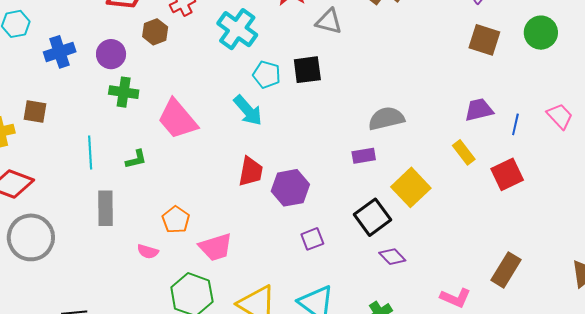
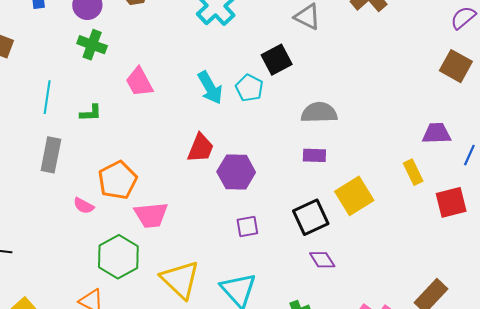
black square: (307, 70) -> (277, 60), turned -32
cyan pentagon: (267, 75) -> (249, 88), moved
gray semicircle: (386, 118) -> (319, 113), moved
pink trapezoid: (177, 119) -> (139, 82), size x0.7
orange pentagon: (176, 220) -> (118, 180), size x1.4

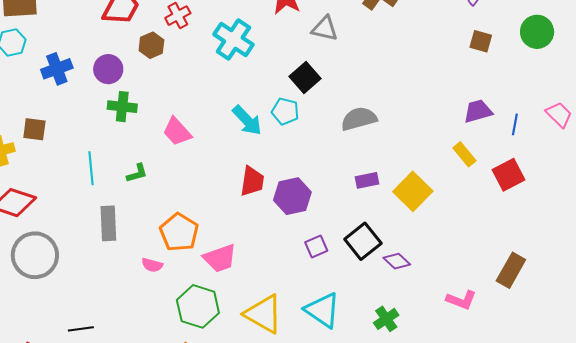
brown square: (456, 66) -> (481, 41), size x0.7
purple rectangle: (314, 155) -> (367, 180), moved
black square: (311, 217) -> (363, 241), moved

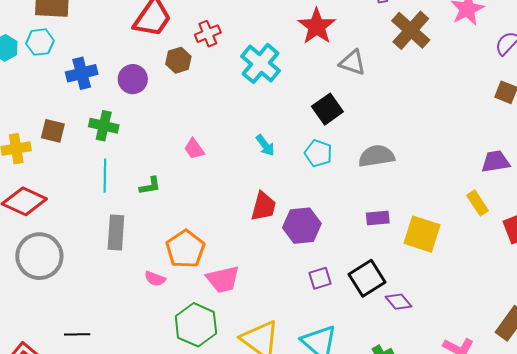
green cross: (122, 107) -> (104, 126), moved
cyan pentagon: (285, 111) -> (318, 153), moved
cyan arrow: (247, 120) -> (265, 145), size x0.7
pink trapezoid: (177, 132) -> (194, 149), size x0.7
yellow square: (413, 191) -> (422, 234), turned -33

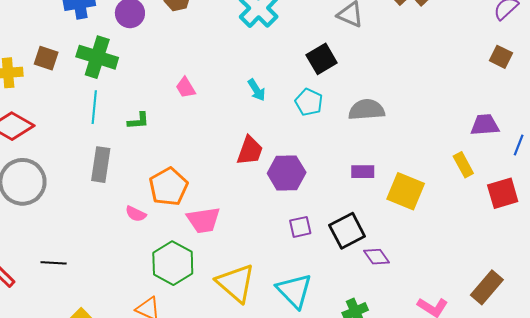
green cross: (104, 126) -> (97, 57), size x1.4

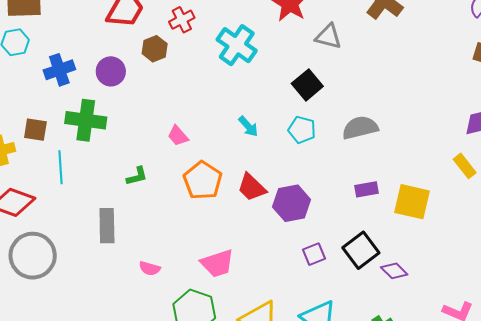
cyan line: (94, 107) -> (61, 167), moved
red trapezoid: (250, 151) -> (252, 187), turned 124
orange pentagon: (168, 187) -> (203, 180), moved

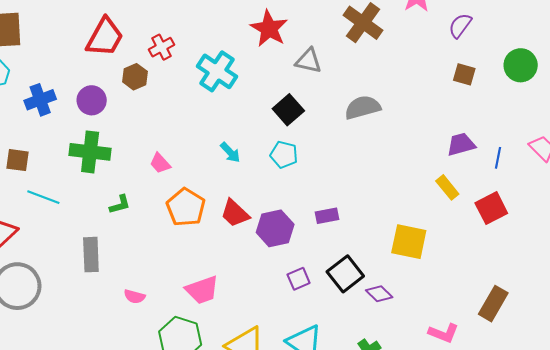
green cross: (86, 120) -> (90, 152), moved
gray semicircle: (360, 128) -> (363, 107), moved
cyan line: (61, 167) -> (43, 197), turned -64
purple rectangle: (367, 189) -> (327, 216), moved
yellow square: (412, 202) -> (409, 242), moved

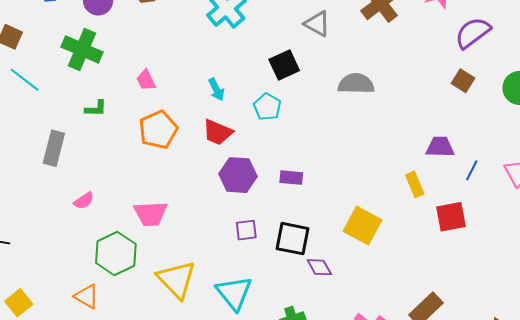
purple semicircle: (460, 26) -> (473, 33), size x1.4
red trapezoid: (235, 213) -> (218, 132), moved, turned -36
black square: (345, 274) -> (293, 239), turned 33
pink semicircle: (135, 296) -> (84, 201), turned -65

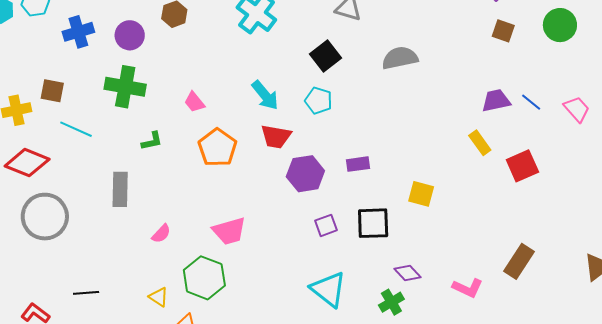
cyan arrow: (216, 89) -> (265, 95), size x1.4
blue line: (472, 170) -> (531, 102), moved, turned -65
yellow square: (362, 226) -> (421, 194), moved, size x0.7
purple diamond: (319, 267) -> (407, 273), moved
yellow triangle: (176, 280) -> (159, 297), moved, size x0.5

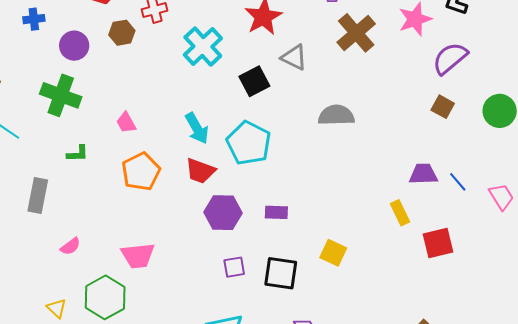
blue cross: (78, 32) -> (34, 19), moved, size x0.7
black square: (326, 56) -> (254, 81), moved
cyan pentagon: (319, 101) -> (249, 143), size x1.6

